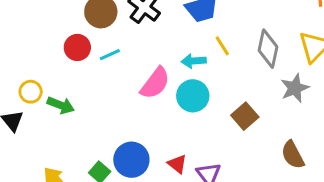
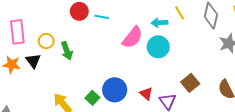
cyan line: (110, 55) -> (102, 17), turned 32
green arrow: (61, 105) -> (67, 51), turned 48
brown square: (245, 116) -> (190, 83), moved

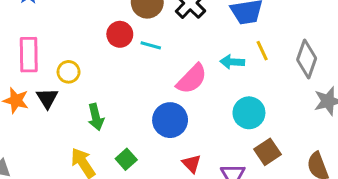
cyan circle: (158, 47) -> (249, 113), moved
green arrow: (67, 51) -> (96, 117), moved
blue circle: (115, 90) -> (170, 120), moved
red triangle: (146, 94) -> (191, 164), moved

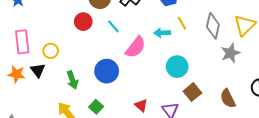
cyan line: (151, 45) -> (113, 26), moved, turned 40
blue circle: (170, 120) -> (107, 71), moved

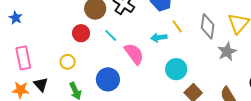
pink semicircle: (136, 47) -> (134, 54), turned -70
yellow circle: (51, 51) -> (68, 62), moved

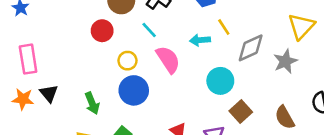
gray diamond: (208, 26) -> (251, 48), moved, turned 55
cyan line: (111, 35) -> (149, 30), moved
yellow circle: (68, 62) -> (127, 61), moved

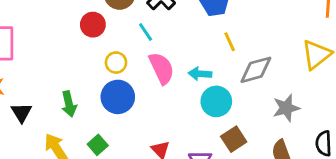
cyan arrow: (200, 40) -> (200, 74), moved
gray star: (285, 61) -> (286, 108), moved
black triangle: (49, 93) -> (21, 112), moved

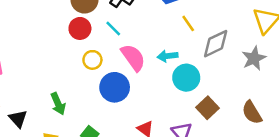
red circle: (93, 25) -> (80, 28), moved
blue circle: (118, 97) -> (115, 87), moved
gray star: (286, 108) -> (254, 58), moved

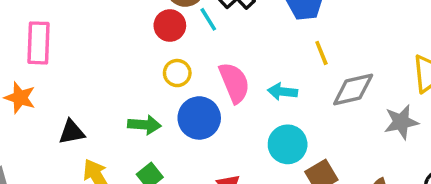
cyan line: (113, 28) -> (208, 19), moved
cyan circle: (186, 78) -> (288, 144), moved
green arrow: (58, 104) -> (144, 125), moved, turned -75
black triangle: (18, 119) -> (72, 132), moved, turned 48

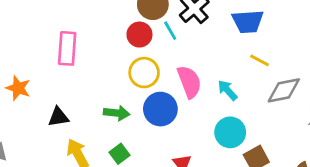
pink rectangle: (38, 43) -> (67, 48), moved
yellow line: (321, 53) -> (260, 60), turned -42
yellow circle: (177, 73) -> (144, 73), size x1.4
cyan arrow: (282, 92) -> (227, 90), turned 40

